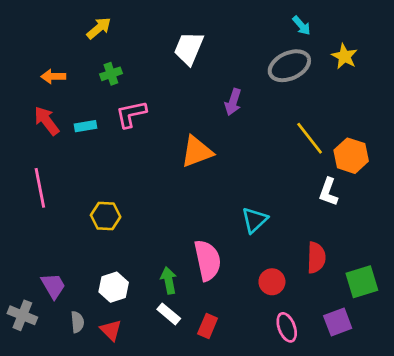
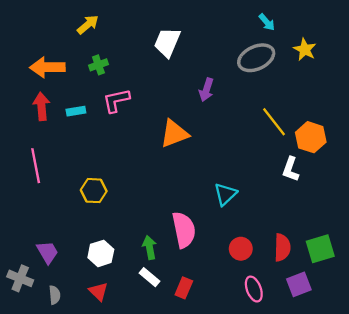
orange arrow: (53, 76) -> (47, 67), size x1.6
red arrow: (47, 121) -> (42, 106), turned 32
red semicircle: (316, 258) -> (282, 248), moved
gray semicircle: (77, 322) -> (55, 295), moved

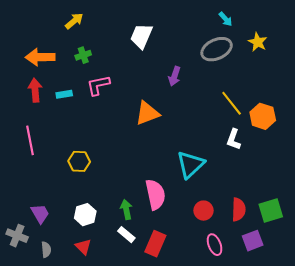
white L-shape: (291, 169) -> (234, 139), moved
cyan triangle: (225, 194) -> (190, 164), size x1.4
red rectangle: (184, 288) -> (155, 244), size x1.4

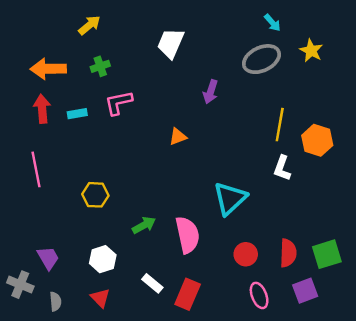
yellow line: (232, 103) -> (280, 125), turned 48
orange triangle: (147, 113) -> (178, 137), size x0.6
green arrow: (126, 210) -> (144, 225), moved, turned 72

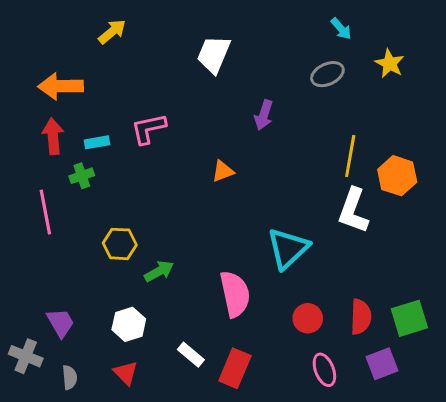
gray ellipse: (261, 59) -> (327, 74), size x0.7
green cross: (100, 66) -> (82, 176), moved
white L-shape: (282, 168) -> (353, 211), size x1.4
green arrow: (144, 225) -> (159, 271), moved

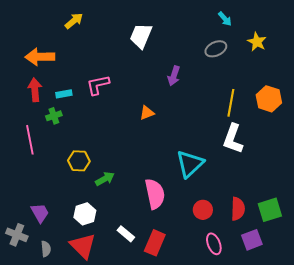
orange hexagon: (397, 176) -> (269, 99), moved
red triangle: (126, 373) -> (83, 246), size x1.6

